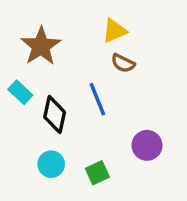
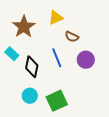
yellow triangle: (114, 31) -> (56, 18), moved
purple circle: (147, 145) -> (86, 60), moved
green square: (97, 173) -> (57, 101), size x1.5

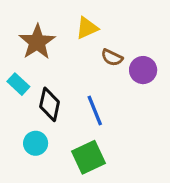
blue line: (57, 58) -> (95, 111), moved
purple circle: (86, 60) -> (143, 70), moved
cyan circle: (30, 96) -> (36, 143), moved

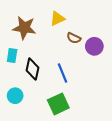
brown star: (37, 42) -> (24, 28), turned -30
cyan rectangle: (18, 84) -> (12, 56), turned 56
cyan circle: (36, 143) -> (15, 96), moved

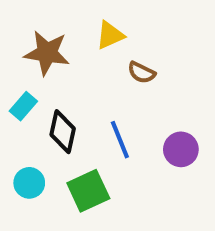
purple circle: (94, 46) -> (181, 149), moved
cyan rectangle: (12, 56) -> (23, 106), turned 32
green square: (58, 104) -> (88, 191), moved

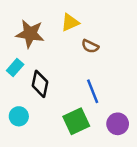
blue line: (120, 140) -> (93, 91), moved
purple circle: (181, 149) -> (118, 124), moved
green square: (88, 191) -> (76, 121), moved

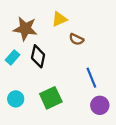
black diamond: (40, 84) -> (38, 56), moved
blue line: (93, 91) -> (91, 78), moved
green square: (76, 121) -> (51, 98), moved

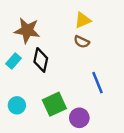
yellow triangle: (59, 19) -> (83, 20), moved
purple circle: (100, 105) -> (79, 118), moved

